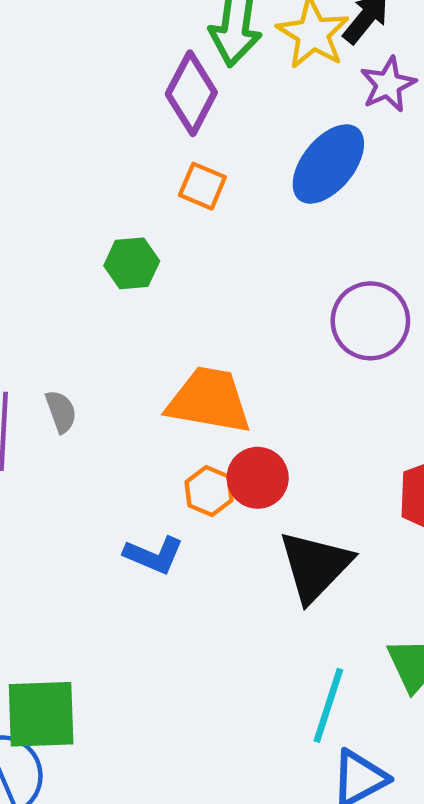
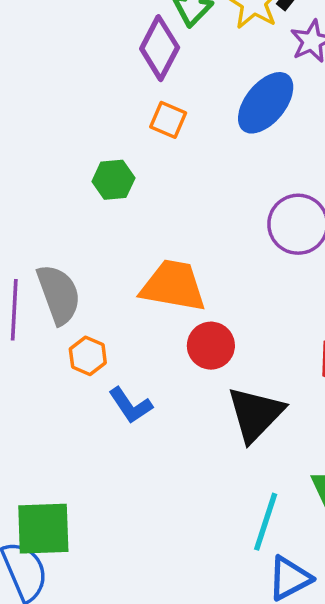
gray semicircle: (61, 411) -> (59, 294), size x1.8
orange hexagon: (209, 491) -> (88, 356), moved
blue L-shape: (154, 555) -> (131, 405), turned 33

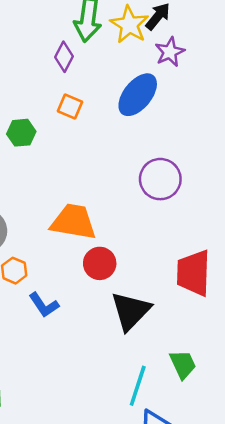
purple diamond: (160, 48) -> (64, 57), size x0.7
green hexagon: (113, 180) -> (21, 133), moved

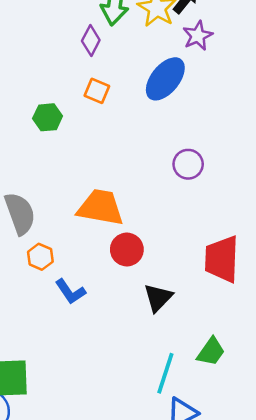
purple circle: (160, 179) -> (188, 164), size x0.7
black triangle: (131, 311) -> (158, 298), size x0.7
green trapezoid: (183, 364) -> (211, 352), turned 60

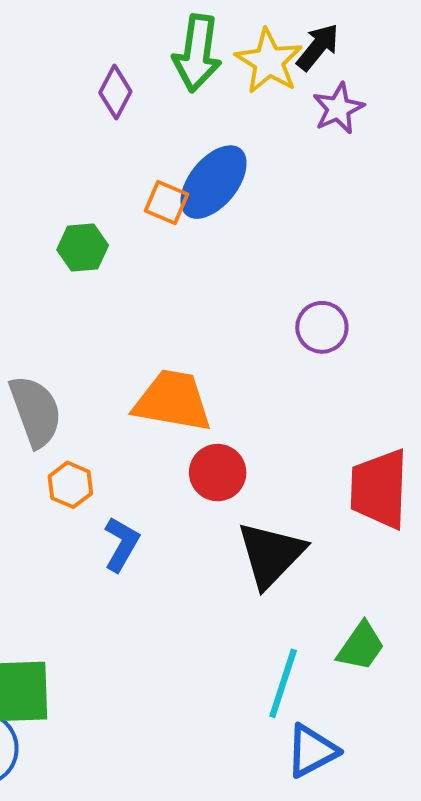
purple diamond: (91, 40) -> (115, 92), moved
blue ellipse: (165, 79) -> (214, 182), moved
blue L-shape: (70, 292) -> (121, 544), turned -116
black triangle: (158, 298) -> (271, 554), size x1.4

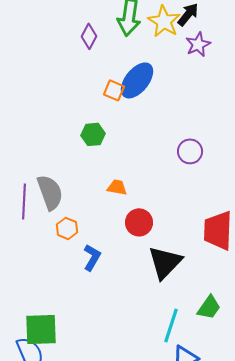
green hexagon: (83, 248) -> (93, 134), moved
orange trapezoid: (173, 401) -> (117, 187), size x0.5

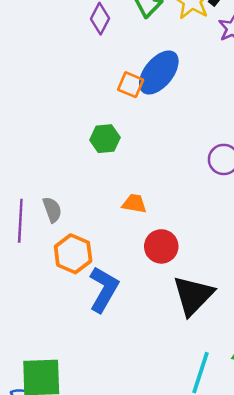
gray semicircle: (50, 192) -> (52, 210), size x0.6
orange hexagon: (67, 228) -> (73, 254), size x1.4
blue L-shape: (92, 257) -> (104, 289), size x1.4

